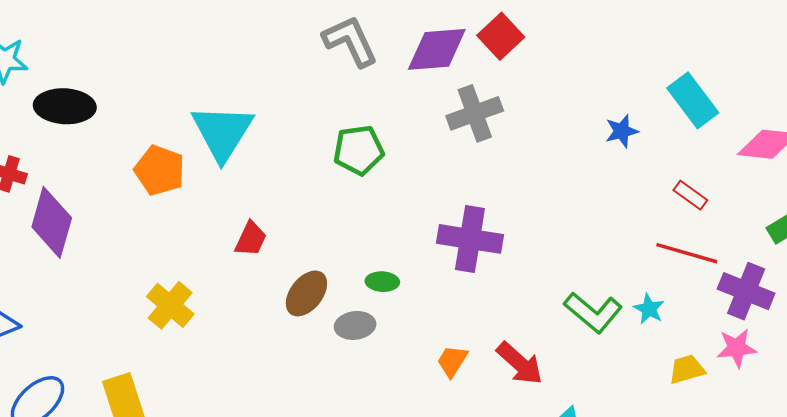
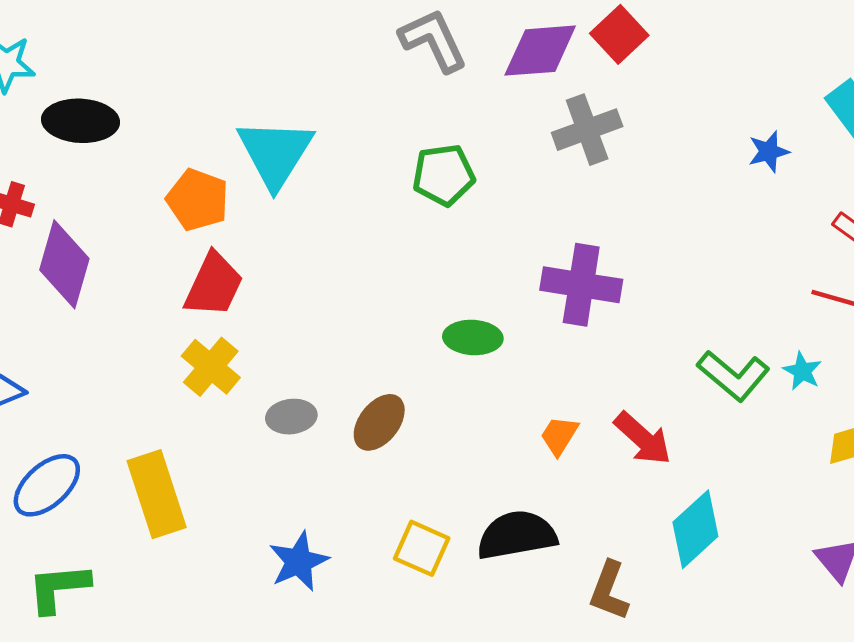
red trapezoid: (251, 239) -> (214, 285), moved, size x1.5
green ellipse: (382, 282) -> (473, 337), size x1.4
brown ellipse: (306, 293) -> (379, 422), moved
gray ellipse: (355, 325) -> (291, 417), moved

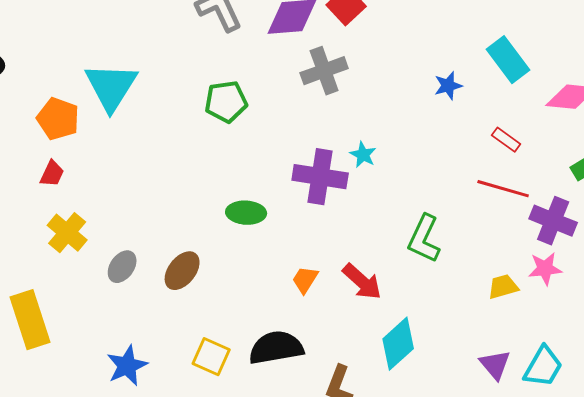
red trapezoid: (214, 285) -> (52, 174), moved, size x0.6
cyan star: (802, 371) -> (363, 155), moved
green L-shape: (733, 376) -> (424, 239), turned 75
gray ellipse: (291, 417) -> (122, 267), turned -48

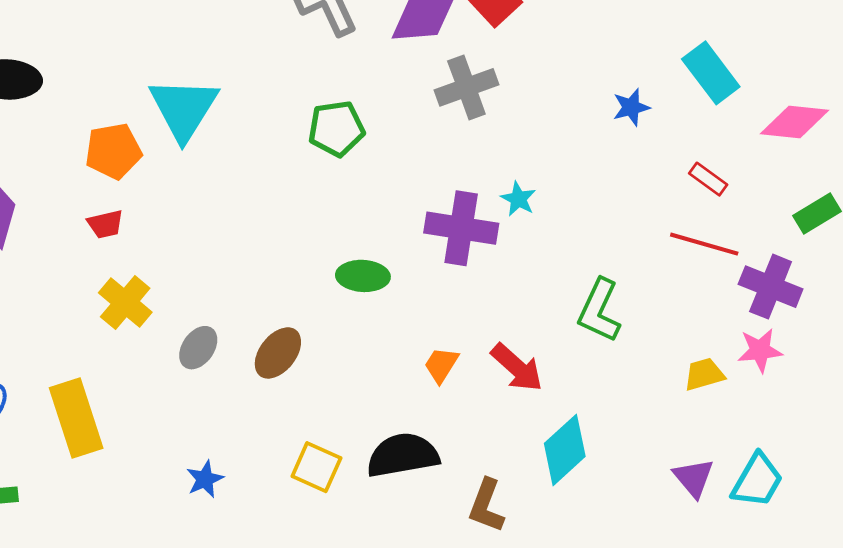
orange pentagon: (58, 119) -> (113, 151), turned -30
red trapezoid: (52, 174) -> (105, 224), turned 52
blue star: (127, 366) -> (205, 479), size x0.7

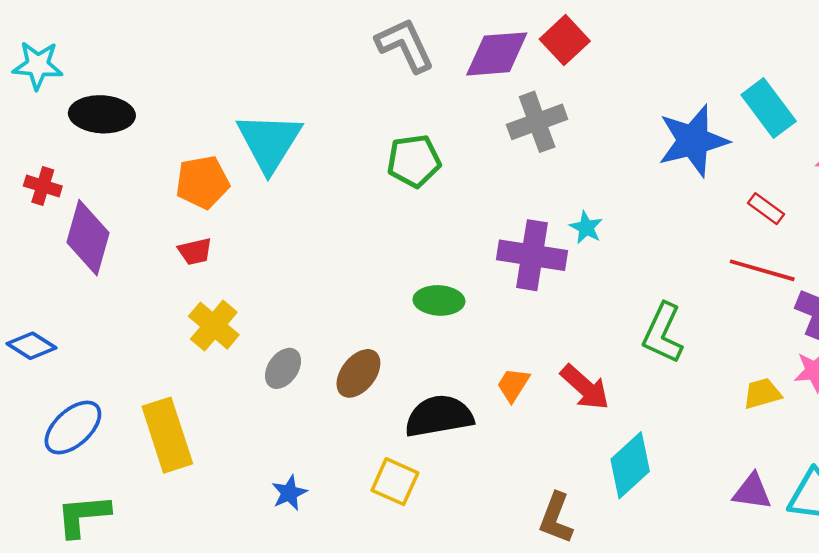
blue star: (631, 107) -> (693, 141), size x2.0
black semicircle: (403, 455) -> (439, 416), moved
purple triangle: (694, 478) -> (752, 492), turned -42

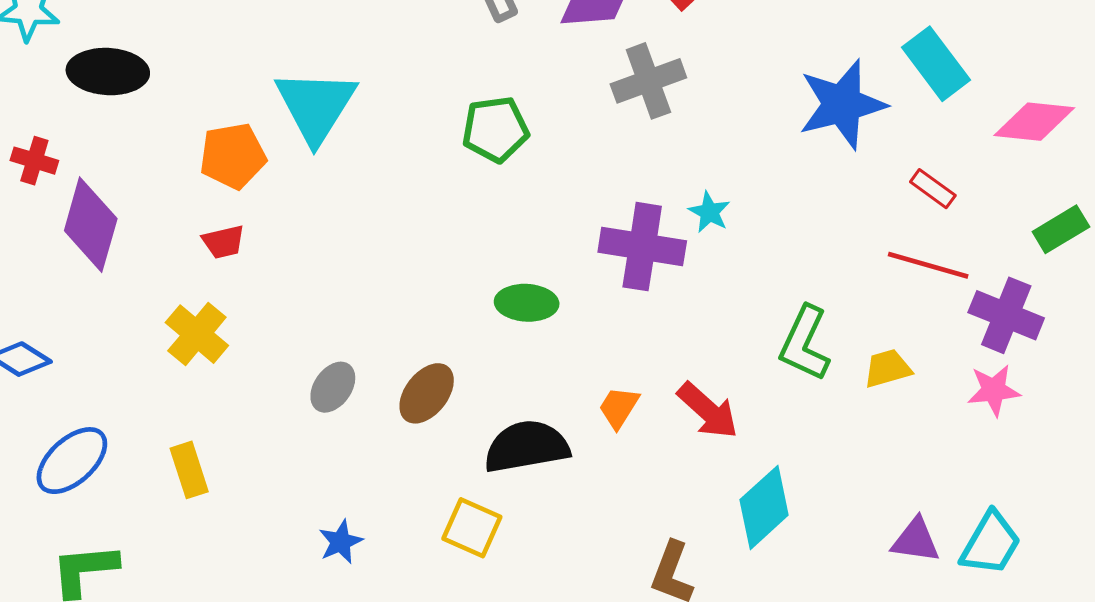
yellow cross: (214, 326) -> (197, 334), moved
yellow trapezoid: (762, 394) -> (887, 368), moved
yellow rectangle: (167, 435) -> (189, 470), size x0.6

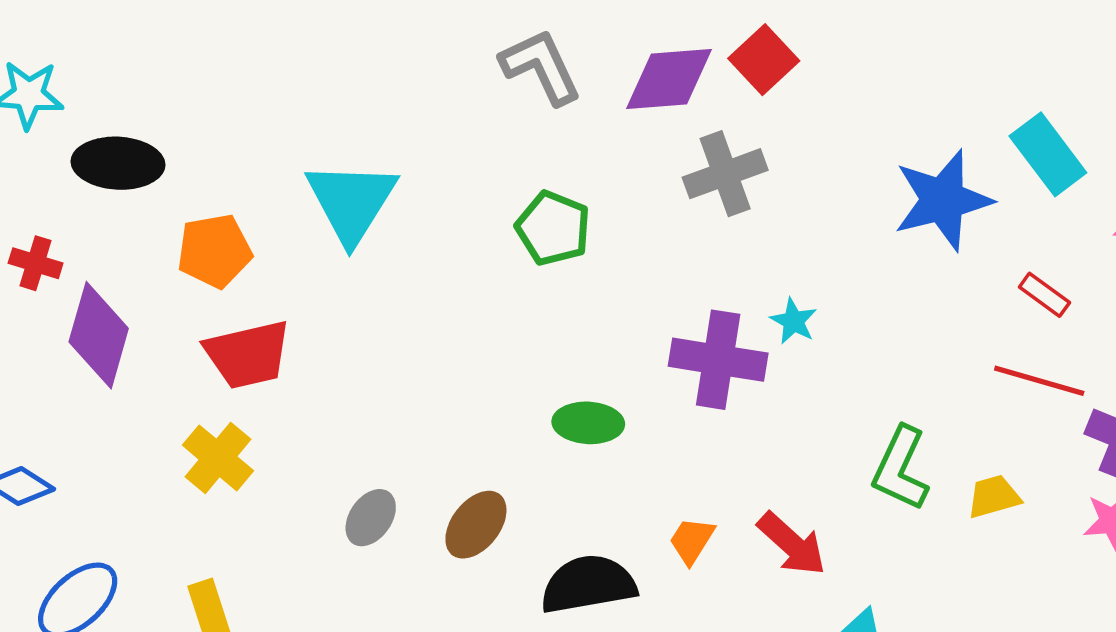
green pentagon: (495, 129) -> (553, 228), turned 30
orange pentagon: (233, 156) -> (214, 251), moved
red trapezoid: (223, 242) -> (248, 354), size x1.8

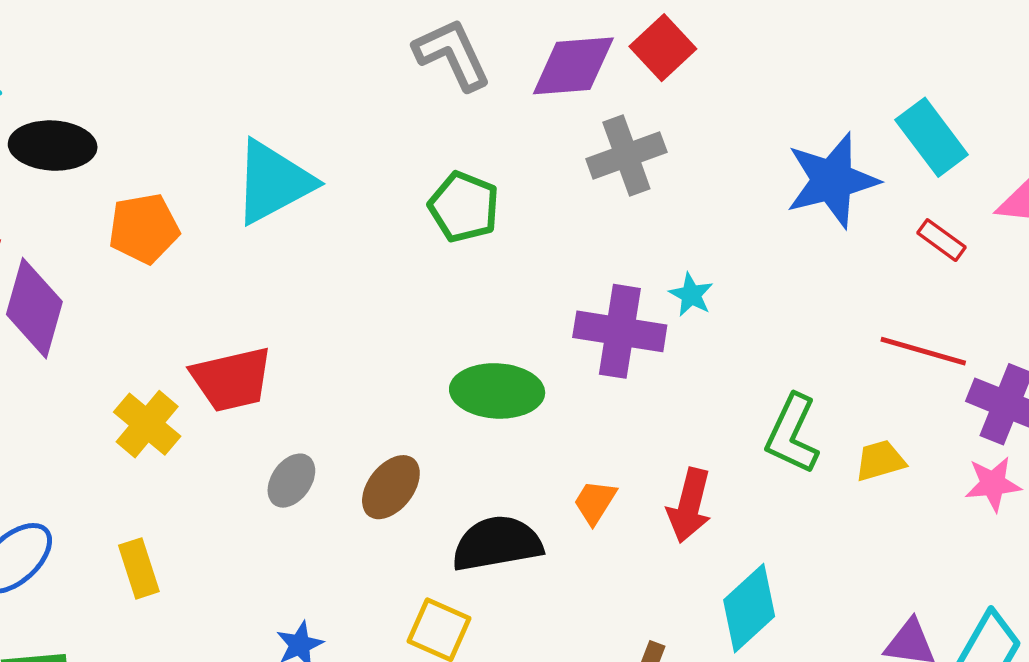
cyan triangle: (351, 202) -> (273, 182), turned 30
red rectangle: (1044, 295) -> (942, 240), moved
red trapezoid: (248, 354) -> (232, 379), moved
green ellipse: (588, 423) -> (497, 391), size x1.4
red arrow: (792, 544) -> (689, 505), turned 62

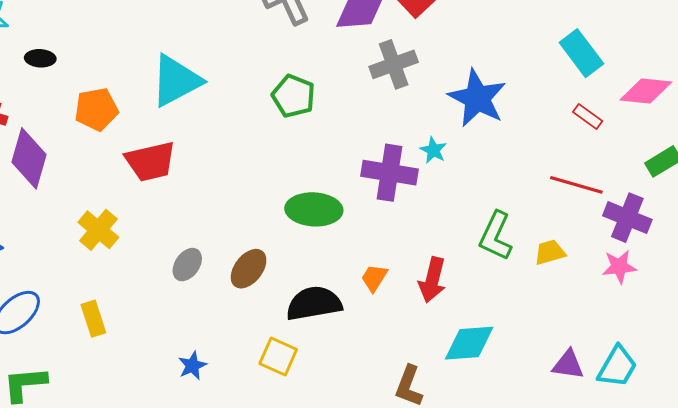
black ellipse: (53, 146) -> (40, 58), size x0.6
blue star: (832, 180) -> (477, 98), moved, turned -30
red trapezoid: (232, 379) -> (151, 161), moved
cyan diamond: (749, 608) -> (469, 343), turned 38

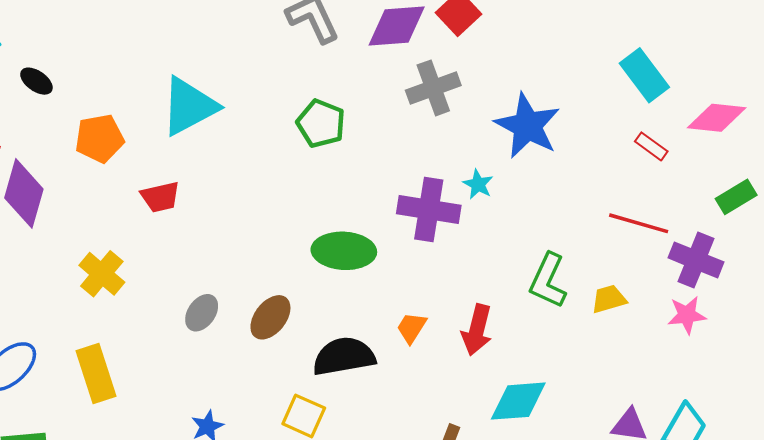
black ellipse: (40, 58) -> (36, 81), turned 32
red trapezoid: (151, 161) -> (160, 197), size x0.7
yellow rectangle: (93, 319) -> (96, 374), size x1.4

